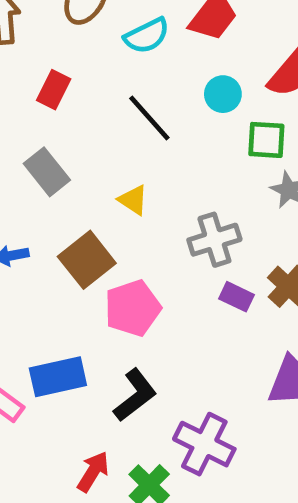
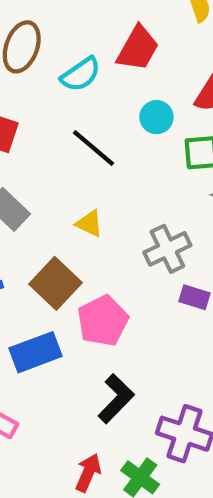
blue rectangle: (58, 377) -> (36, 352), moved

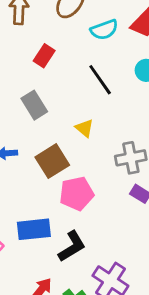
blue rectangle: (36, 352) -> (34, 229), moved

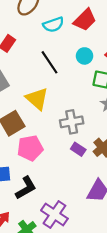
yellow triangle: (84, 128) -> (37, 99), size x1.6

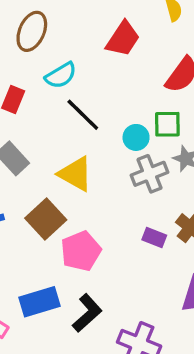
cyan semicircle: (53, 25) -> (61, 75), moved
cyan circle: (85, 56) -> (136, 137), moved
gray cross: (72, 122) -> (150, 174), moved

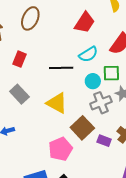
cyan semicircle: (61, 75) -> (88, 54), moved
black line: (83, 115) -> (61, 68), turned -45
brown square: (46, 219) -> (82, 128), moved

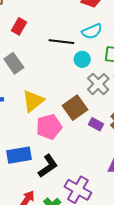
cyan circle: (93, 81) -> (82, 59), moved
yellow triangle: (57, 103) -> (33, 101), moved, turned 45
gray cross: (101, 103) -> (98, 84), turned -30

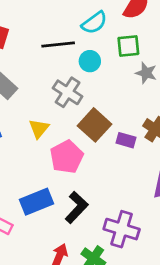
gray cross: (98, 84) -> (68, 92), moved
yellow triangle: (33, 101) -> (39, 128), size x0.7

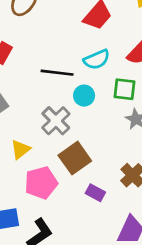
purple rectangle: (126, 140) -> (95, 193), moved

